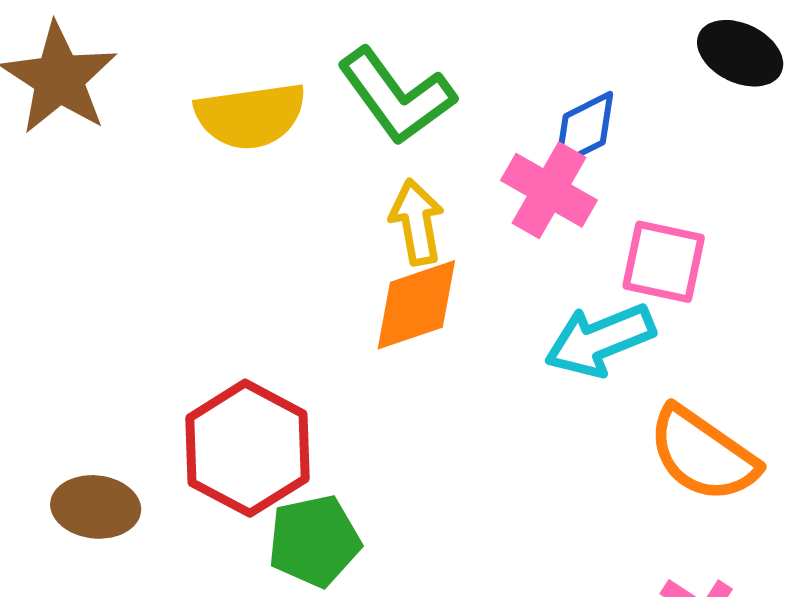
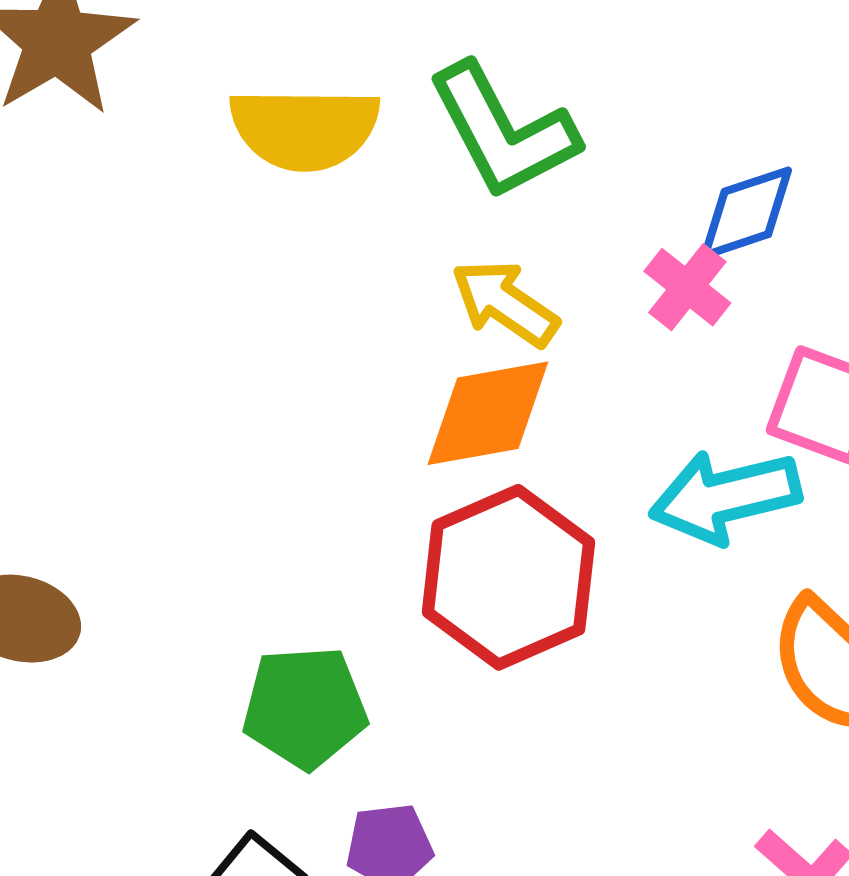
pink cross: (549, 190) -> (687, 287), size x0.7
yellow arrow: (417, 222) -> (505, 303), turned -54
red hexagon: (248, 448) -> (508, 577), moved

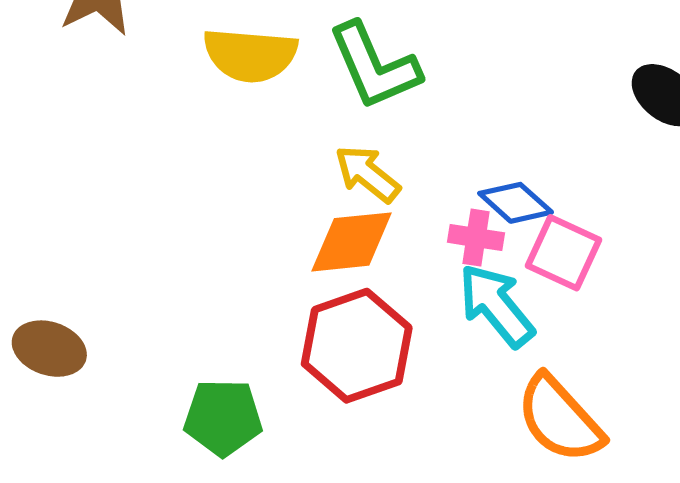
blue diamond: (746, 213) -> (516, 203), moved, turned 56
pink cross: (687, 287) -> (476, 238), moved, turned -34
cyan arrow: (725, 497) -> (496, 305), turned 60

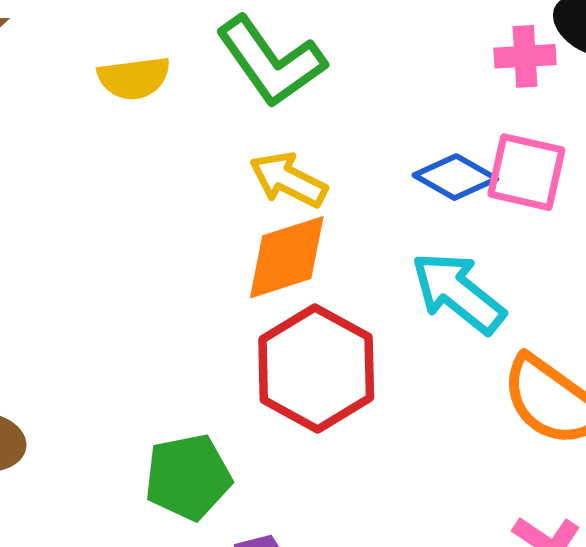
yellow semicircle: (250, 55) -> (134, 78), size x0.7
pink cross: (476, 238) -> (525, 56), moved
pink square: (563, 253) -> (526, 172), moved

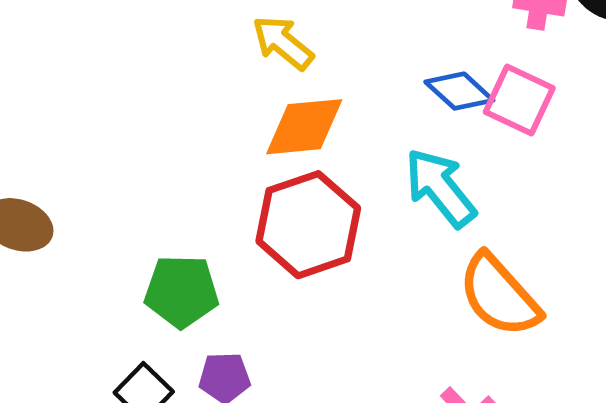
yellow arrow: (288, 180) -> (283, 43), moved

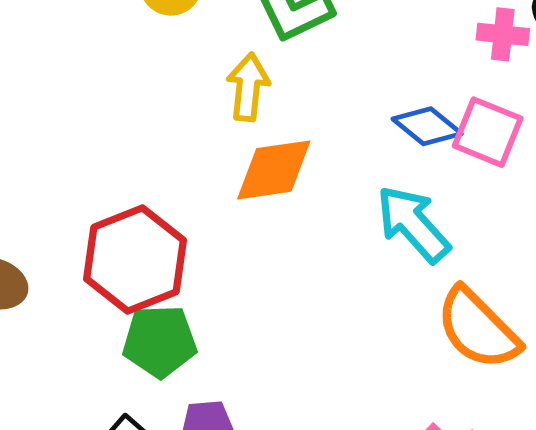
yellow arrow: (283, 43) -> (248, 87), turned 60
red hexagon: (308, 225) -> (135, 260), moved

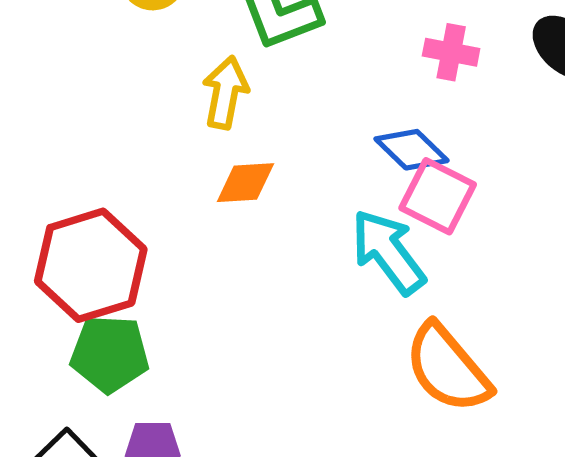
pink cross: (503, 34) -> (451, 52), moved
pink square: (488, 132) -> (438, 196), moved
orange diamond: (274, 170) -> (245, 183), size x0.7

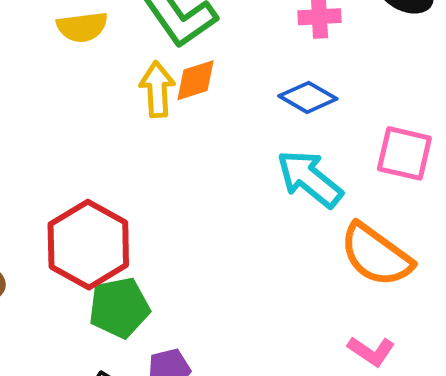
orange diamond: (245, 183) -> (195, 80), moved
pink square: (438, 196) -> (404, 153), moved

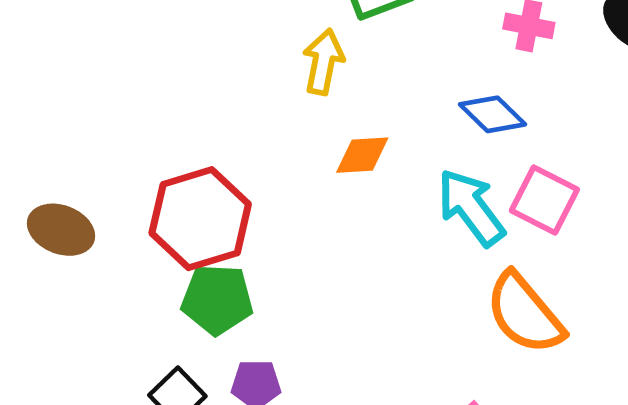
orange diamond: (195, 80) -> (362, 155), moved
pink square: (404, 153) -> (544, 200), moved

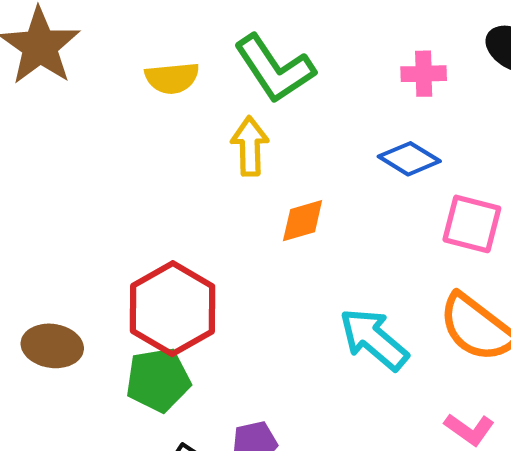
cyan arrow: (471, 207) -> (374, 339), moved
green pentagon: (217, 299) -> (158, 380), moved

